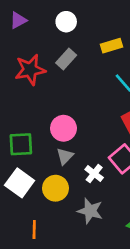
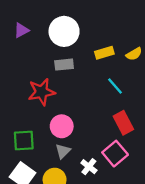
white circle: (66, 22) -> (64, 31), size x1.6
gray rectangle: (66, 59) -> (64, 65), turned 42
red star: (30, 70) -> (42, 92), moved

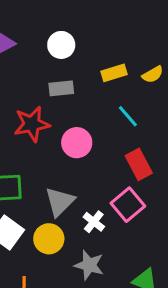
white circle: (64, 31) -> (61, 45), size x0.7
pink circle: (62, 126) -> (77, 143), moved
gray triangle: (63, 151) -> (60, 202), size x1.5

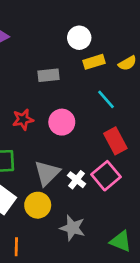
white circle: (61, 45) -> (79, 38), moved
red star: (32, 124) -> (23, 119), moved, size x0.7
white cross: (94, 222) -> (77, 180), moved

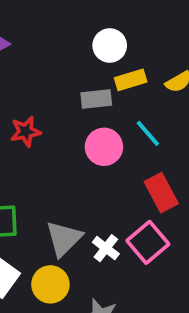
gray rectangle: (48, 75) -> (96, 99), moved
red star: (23, 119) -> (26, 132), moved
pink circle: (62, 122) -> (104, 147), moved

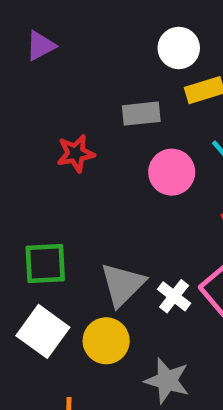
gray rectangle: (96, 99) -> (141, 114), moved

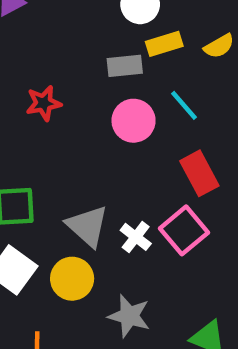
gray rectangle: (141, 114) -> (125, 66), moved
gray triangle: (123, 285) -> (87, 226), turned -33

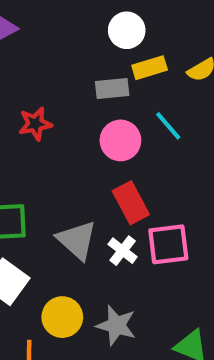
red rectangle: (199, 173) -> (131, 203), moved
pink square: (184, 230) -> (168, 244), turned 33
yellow circle: (72, 279) -> (62, 317), moved

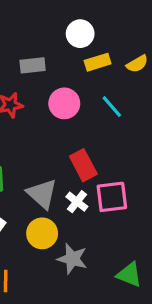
gray rectangle: (112, 88) -> (33, 65), moved
pink circle: (120, 140) -> (64, 103), moved
yellow circle: (62, 317) -> (42, 233), moved

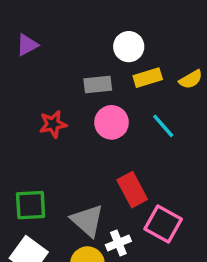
gray rectangle: (33, 65) -> (98, 84), moved
pink square: (112, 197) -> (163, 224), turned 36
white cross: (77, 202) -> (118, 243), moved, turned 30

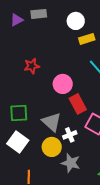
gray rectangle: (98, 84) -> (39, 14), moved
pink circle: (112, 122) -> (63, 84), moved

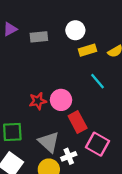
gray rectangle: (39, 14) -> (39, 37), moved
red star: (32, 66) -> (38, 101), moved

